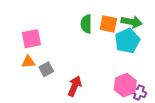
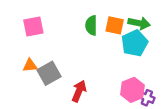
pink square: (31, 39) -> (33, 26), moved
gray square: (46, 69) -> (49, 73), size x1.5

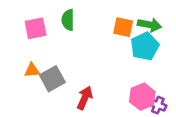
green semicircle: (91, 25) -> (68, 20), moved

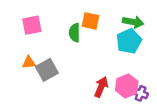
green semicircle: (68, 20) -> (75, 33), moved
orange square: (123, 27) -> (91, 21), moved
red arrow: (85, 98) -> (101, 87), moved

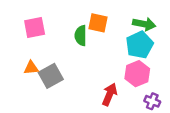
pink hexagon: (127, 86) -> (137, 74), moved

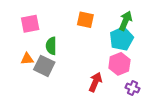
green arrow: (144, 24) -> (125, 21), turned -78
green semicircle: (81, 36) -> (51, 46), moved
gray square: (51, 76) -> (44, 66), turned -35

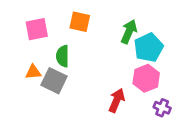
orange square: (85, 20) -> (80, 22), moved
green arrow: (125, 21) -> (129, 32), moved

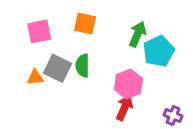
green semicircle: (63, 56) -> (82, 66), moved
pink hexagon: (146, 78) -> (128, 84), moved
gray square: (54, 81) -> (57, 68), moved

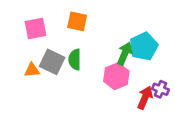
green arrow: (138, 34) -> (125, 54), moved
red arrow: (124, 108) -> (145, 98), moved
purple cross: (173, 115) -> (160, 89), moved

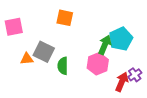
pink square: (35, 29) -> (14, 27), moved
green semicircle: (75, 59) -> (63, 66), moved
purple cross: (160, 89) -> (135, 75), turned 32

